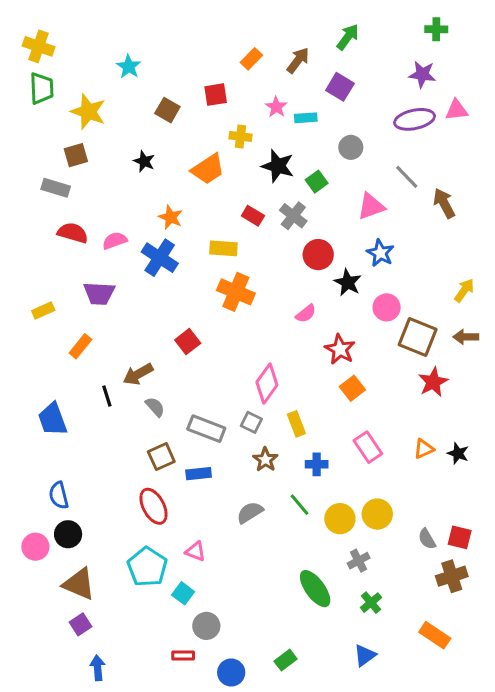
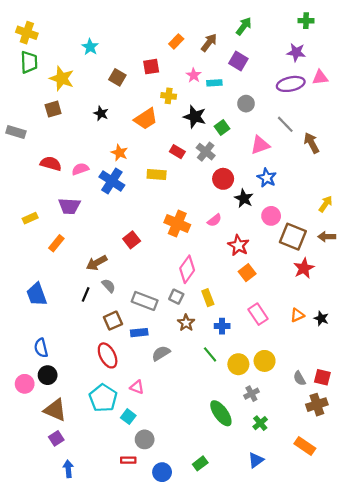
gray rectangle: (56, 188) -> (16, 132), moved
orange cross: (236, 292) -> (177, 224), moved
black line: (107, 396) -> (86, 294), moved, turned 40
gray semicircle: (250, 512) -> (161, 353), moved

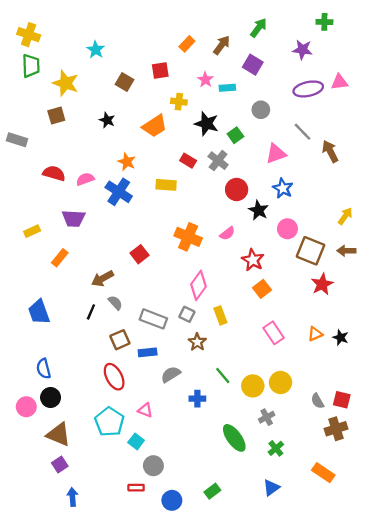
purple star: (296, 52) -> (302, 50), moved
blue cross: (222, 326) -> (197, 399), moved

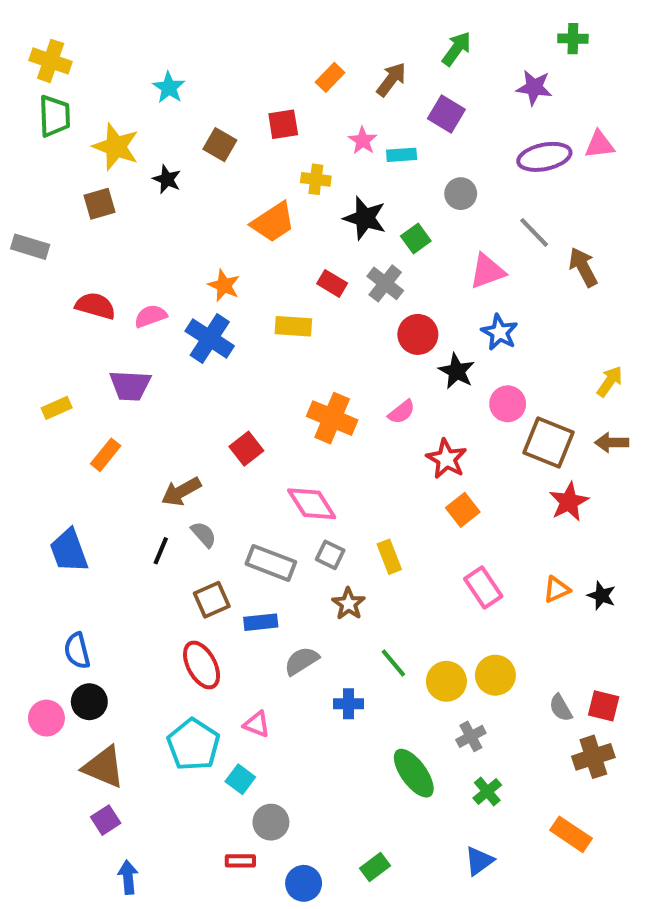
black star: (107, 120) -> (167, 179), moved
pink diamond: (198, 285) -> (312, 504), moved, turned -68

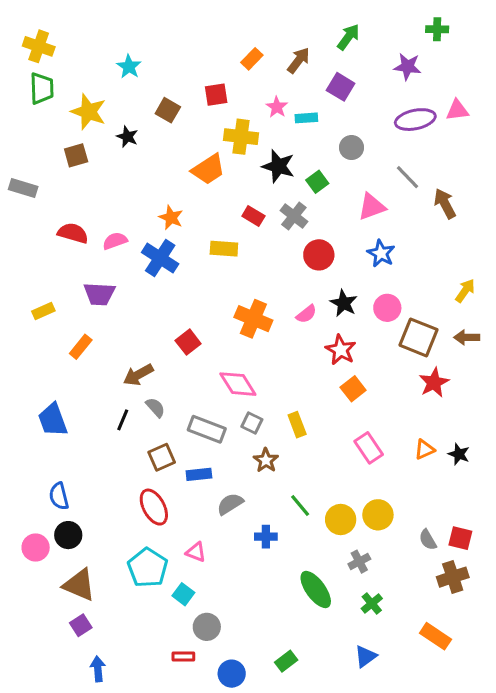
yellow cross: (316, 179) -> (241, 137), size x1.5
black star: (457, 371) -> (344, 303), moved

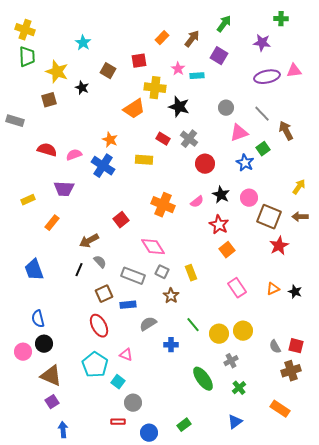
gray circle: (351, 148) -> (226, 108), moved
green square: (317, 182) -> (263, 149), moved

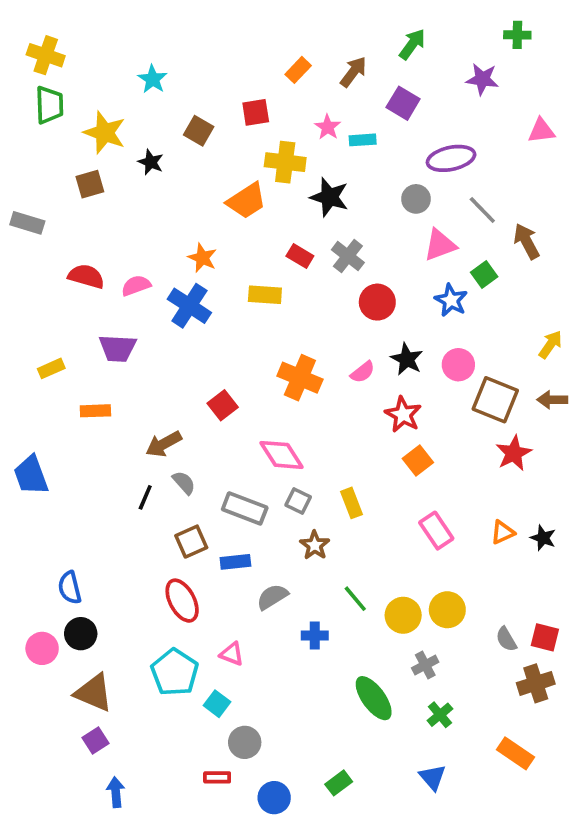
purple ellipse: (267, 77) -> (451, 158), moved
orange rectangle: (52, 223) -> (95, 411), turned 49
blue trapezoid: (34, 270) -> (31, 475), moved
blue triangle: (235, 422) -> (433, 777), turned -35

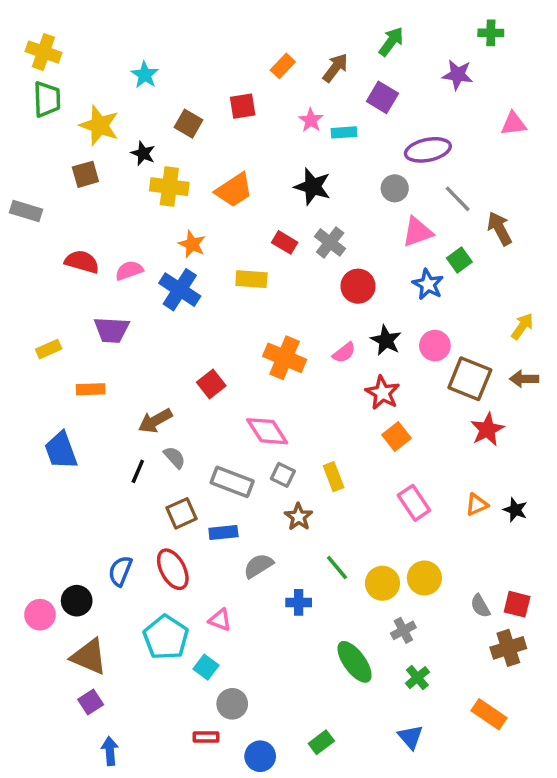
yellow cross: (285, 162) -> (169, 187), moved
blue trapezoid: (31, 475) -> (61, 450), moved
blue semicircle: (70, 588) -> (120, 571), moved, turned 36

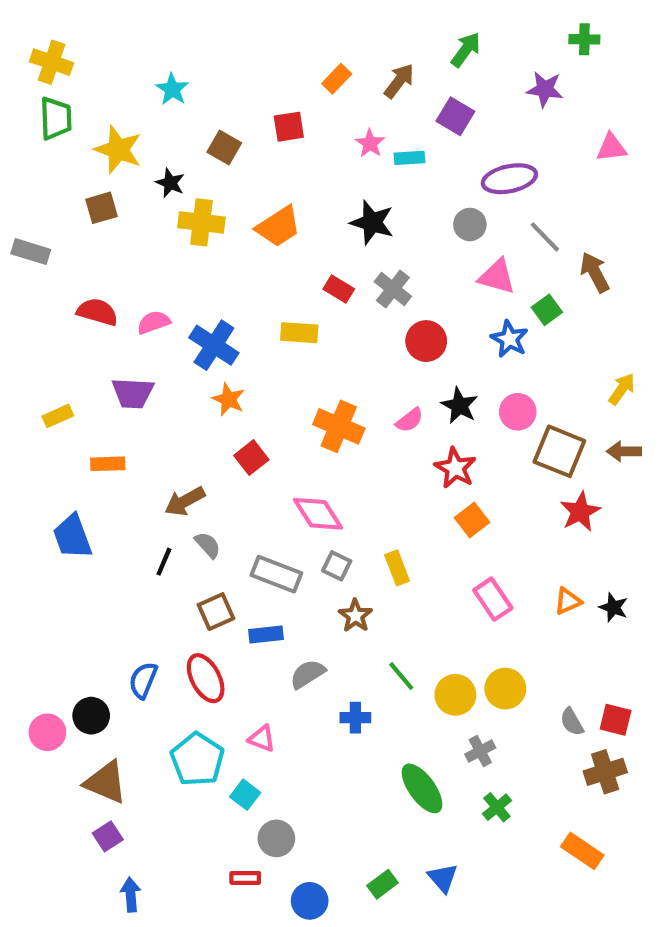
pink triangle: (417, 232) -> (497, 277), turned 36
orange star: (192, 244) -> (228, 399), moved
blue triangle: (410, 737) -> (443, 878), moved

